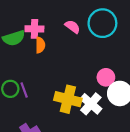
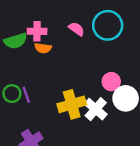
orange semicircle: (40, 45) -> (43, 48), turned 98
yellow cross: (68, 99) -> (72, 104), turned -30

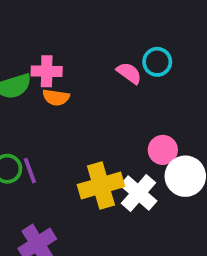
cyan circle: (108, 25) -> (157, 62), size x0.6
pink semicircle: (77, 29) -> (129, 73), moved

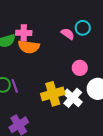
orange semicircle: (56, 97) -> (29, 47), size x1.5
pink circle: (163, 150) -> (80, 68), moved

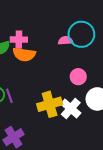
cyan circle: (83, 28) -> (81, 34), size x1.6
pink semicircle: (68, 34) -> (66, 41), turned -40

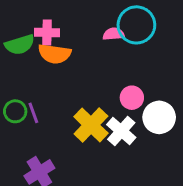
pink circle: (78, 77) -> (132, 98), moved
yellow cross: (50, 104) -> (91, 125), turned -30

